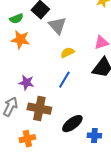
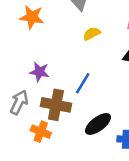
blue line: (64, 80) -> (83, 83), moved
orange cross: (27, 139) -> (41, 132), moved, turned 35

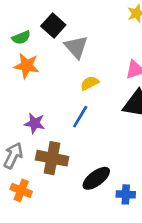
blue line: (83, 83) -> (80, 117), moved
orange cross: (41, 132) -> (21, 190), moved

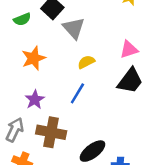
orange star: (27, 66) -> (34, 58), moved, turned -30
purple star: (35, 123) -> (35, 100), turned 30

